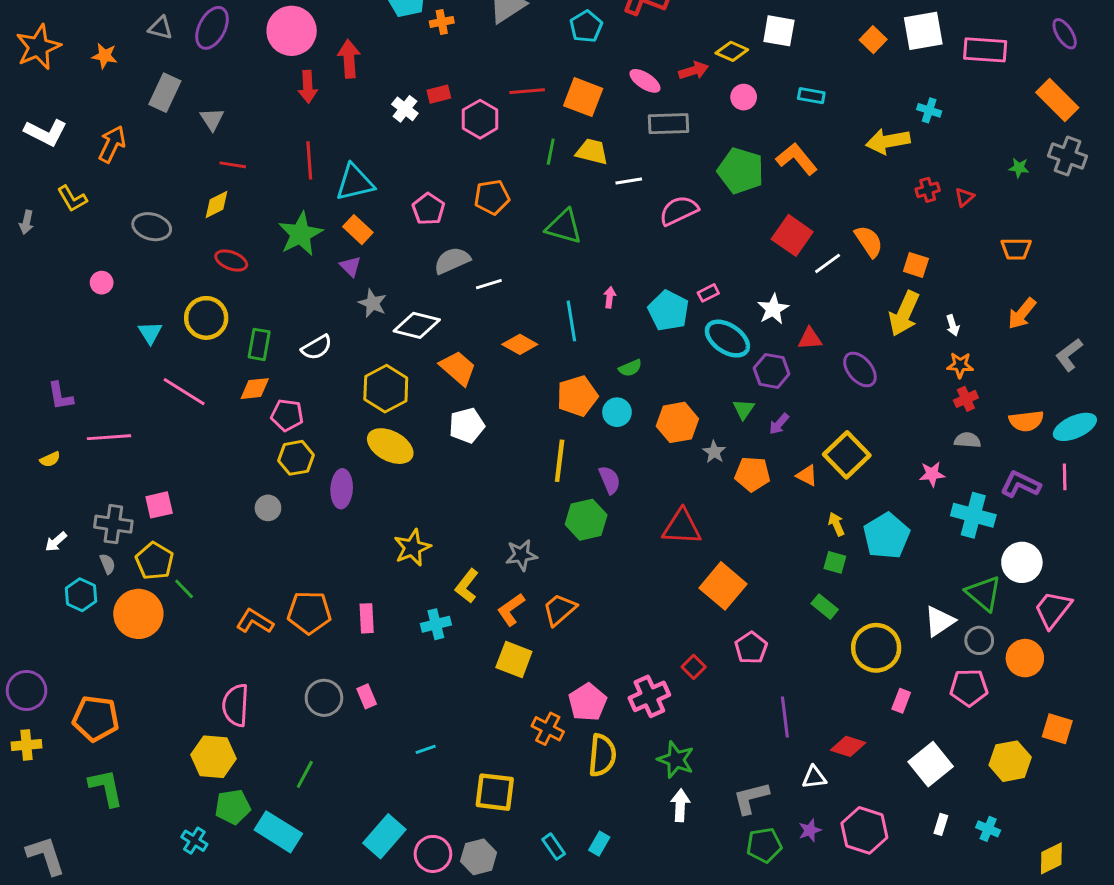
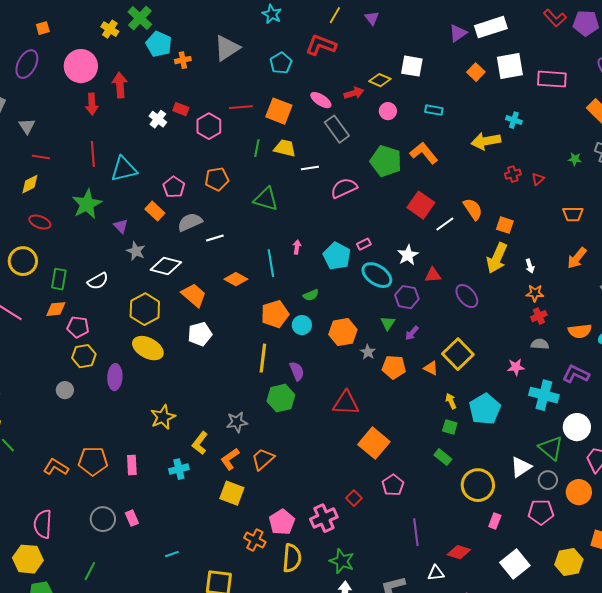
red rectangle: (439, 94) -> (181, 109), turned 35
gray rectangle: (669, 124) -> (337, 129), turned 56
orange rectangle: (358, 230) -> (155, 211), moved

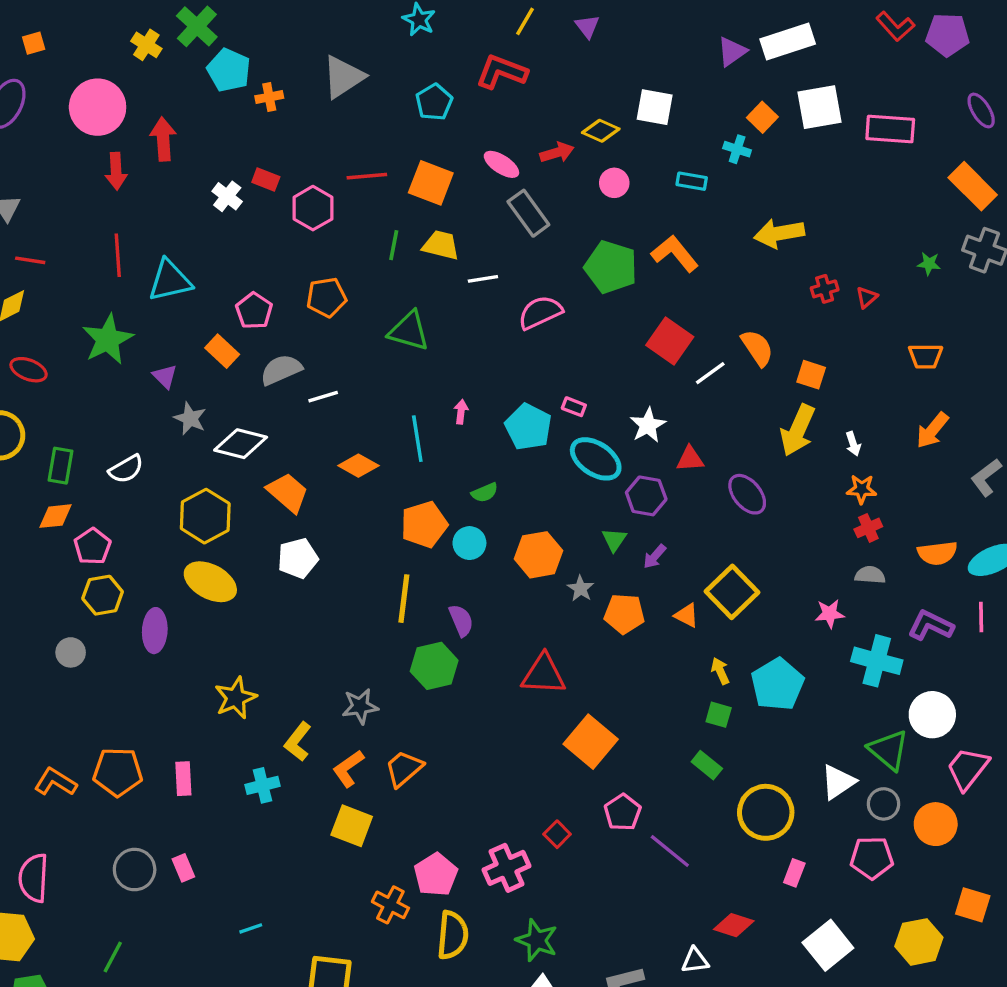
cyan cross: (514, 120) -> (737, 149), moved
pink rectangle: (364, 244) -> (574, 407), turned 48
pink pentagon: (78, 327) -> (92, 546), turned 30
purple line: (416, 532) -> (670, 851), moved, turned -44

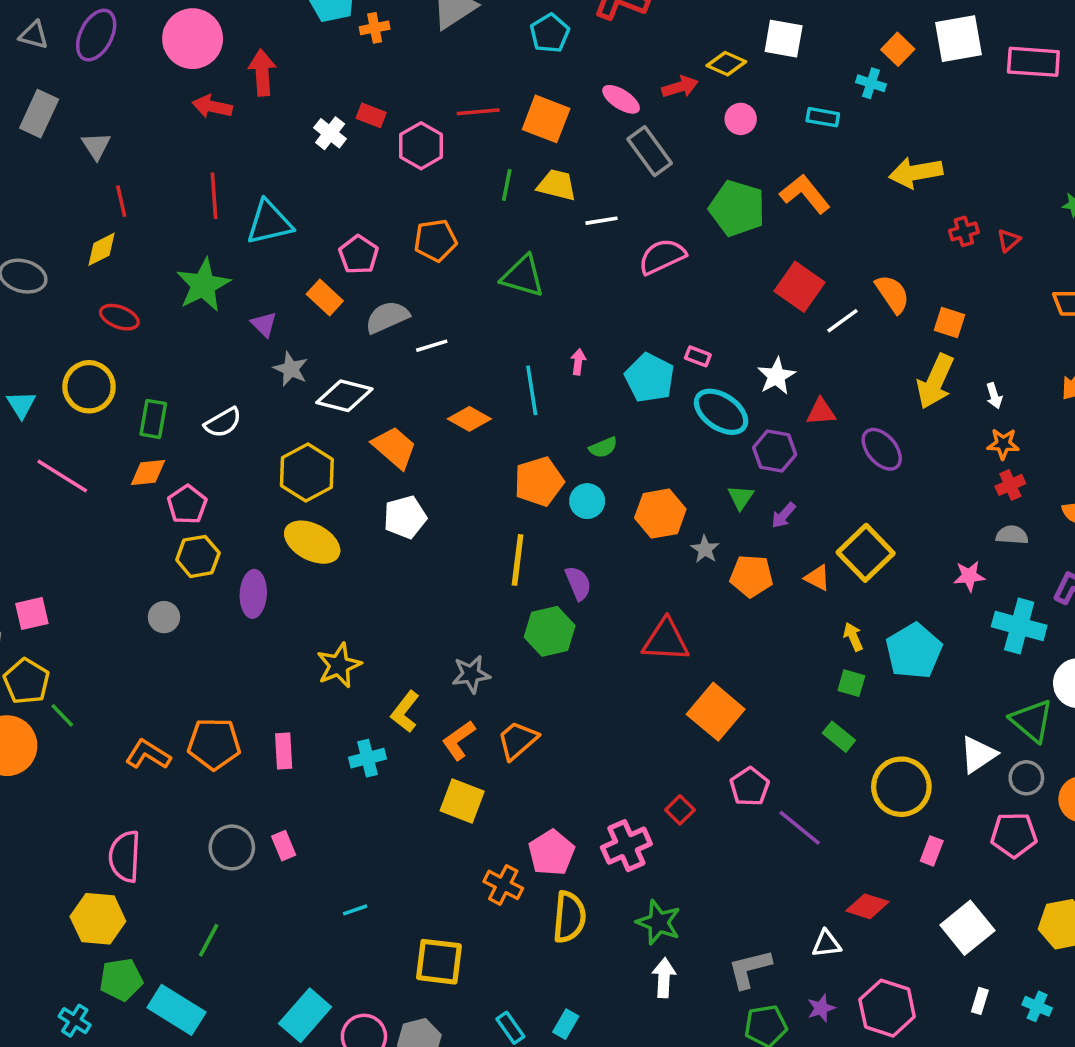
red arrow: (116, 171) -> (212, 106), turned 105
red line: (30, 260) -> (121, 201), turned 68

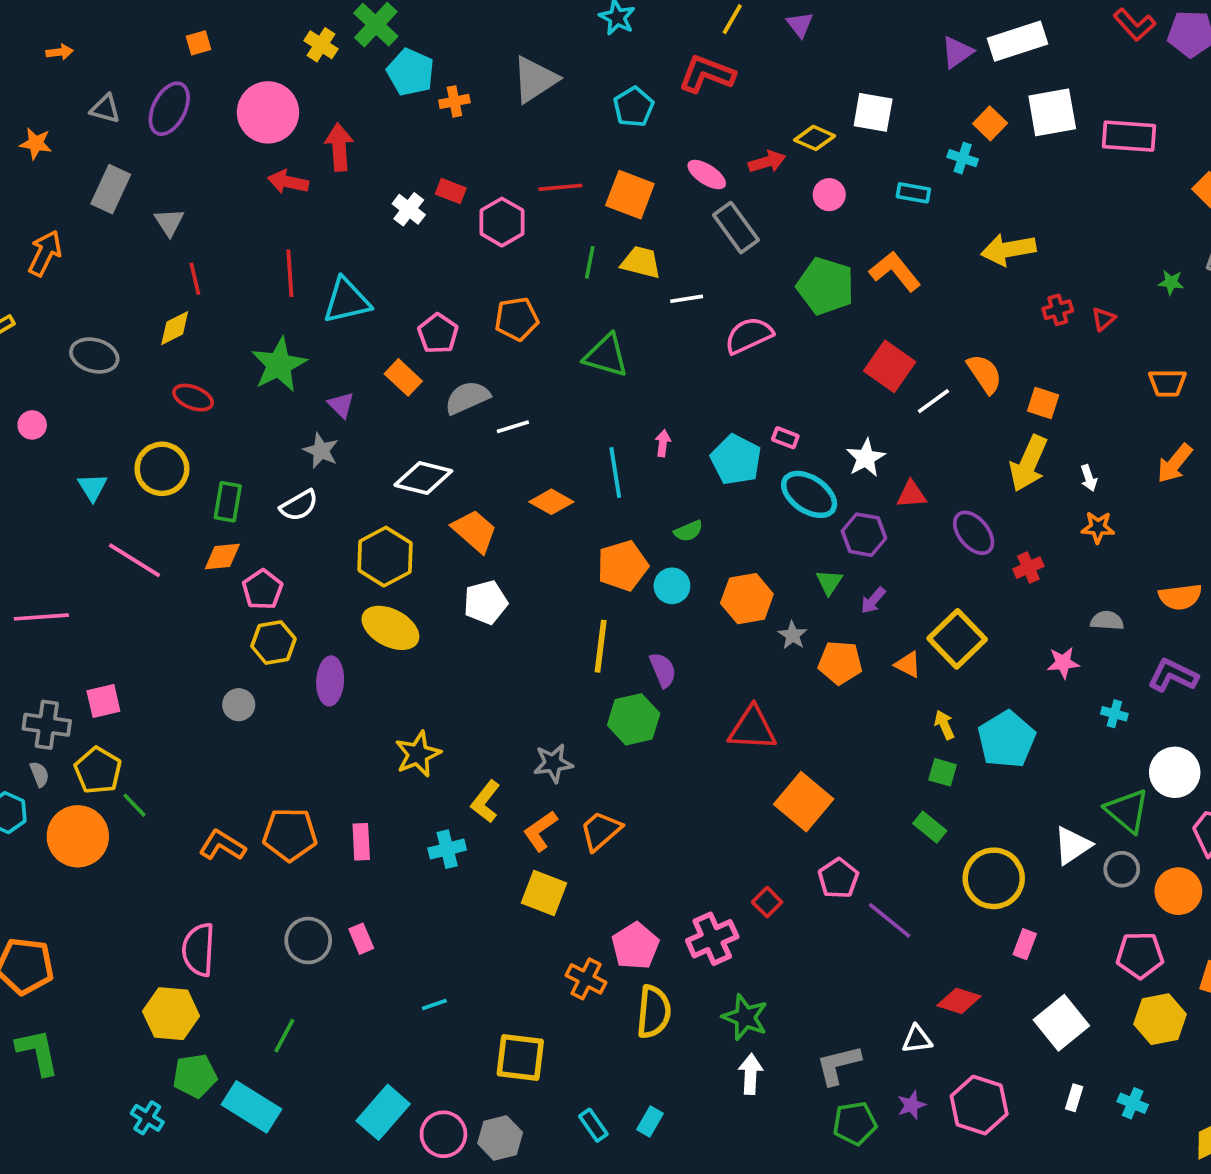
gray star: (291, 369) -> (321, 451), moved
red cross: (1010, 485) -> (1028, 568), moved
cyan cross: (1019, 626) -> (1114, 714), size x0.5
pink pentagon: (1014, 835) -> (1140, 955), moved

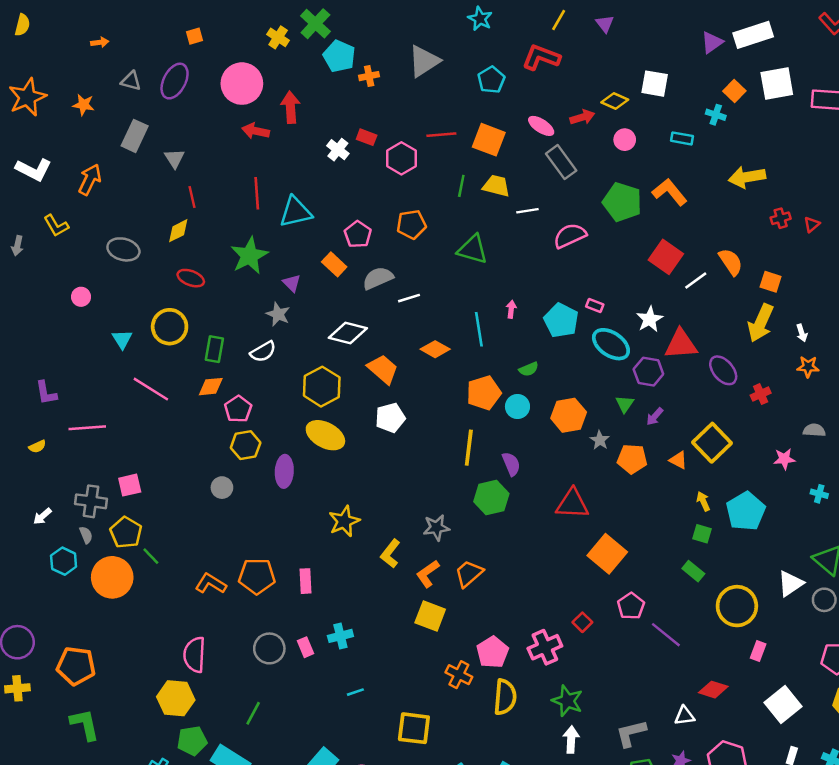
red triangle: (911, 494) -> (681, 344), size x1.6
cyan cross: (447, 849) -> (340, 636), moved

